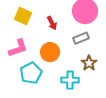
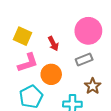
pink L-shape: (18, 48) -> (28, 63), moved

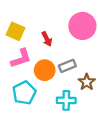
gray rectangle: (84, 59) -> (67, 66), moved

